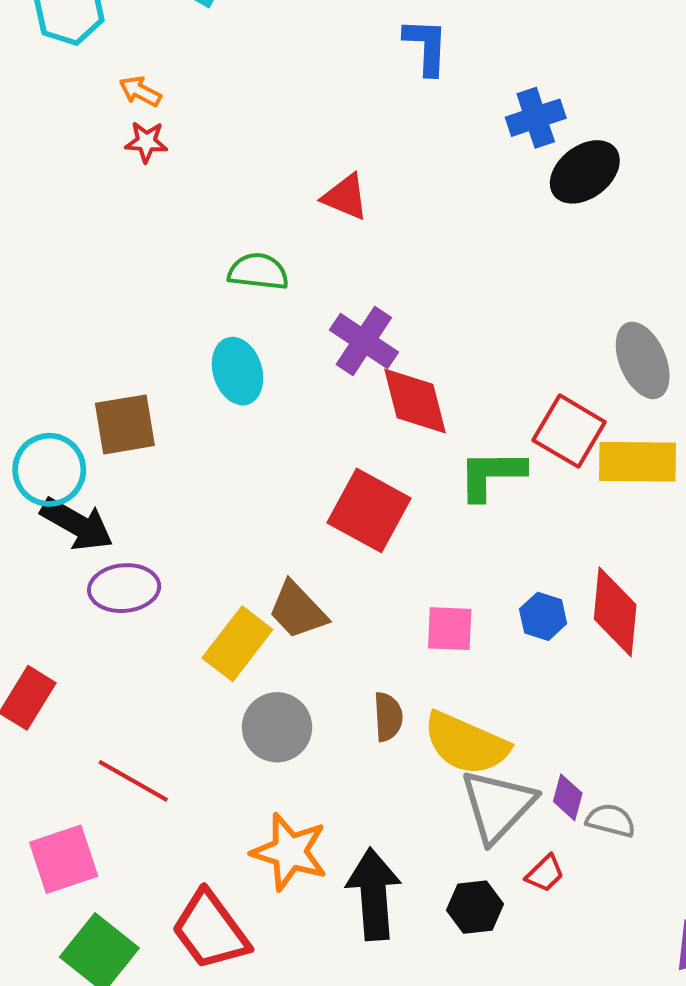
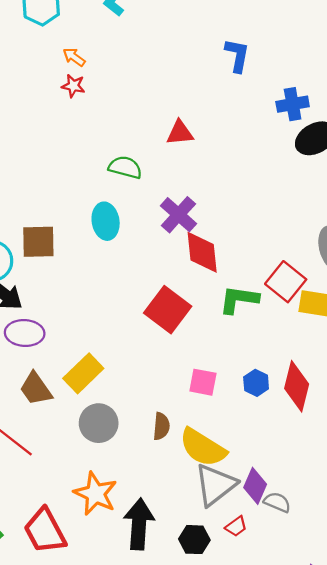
red triangle: (345, 197) -> (180, 133), turned -36
brown trapezoid: (298, 610) -> (36, 389), moved
purple diamond: (568, 797) -> (255, 486), size x1.4

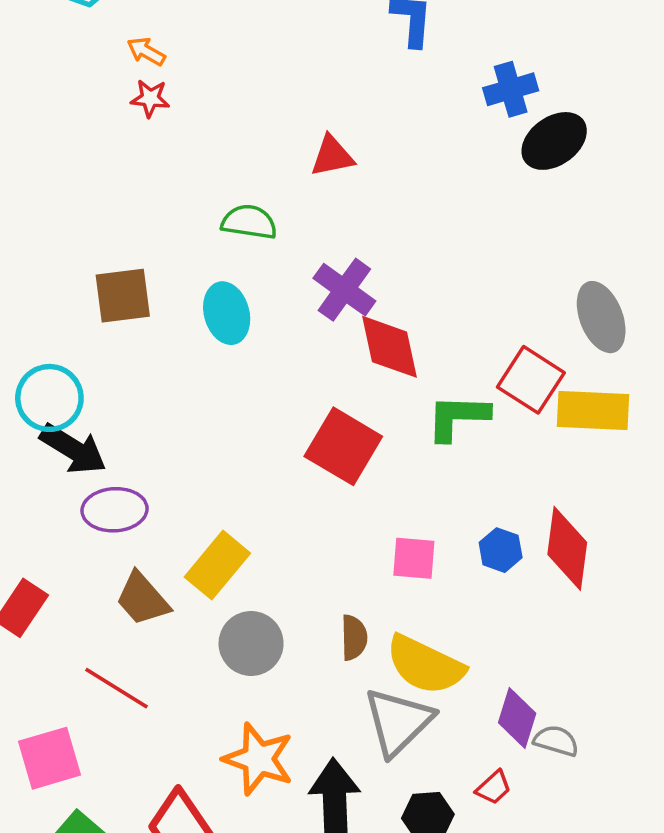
brown square: (38, 242) -> (123, 296), moved
gray triangle: (215, 485) -> (398, 722), moved

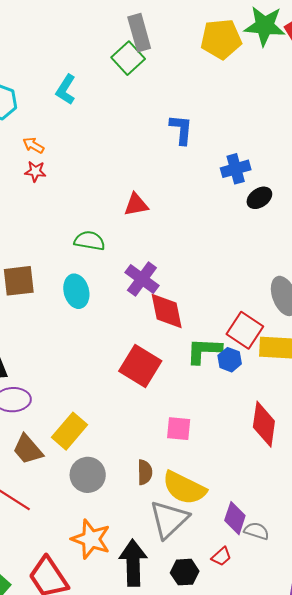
black ellipse: (554, 141) -> (259, 198), size x0.7
blue hexagon: (501, 550) -> (230, 360), moved

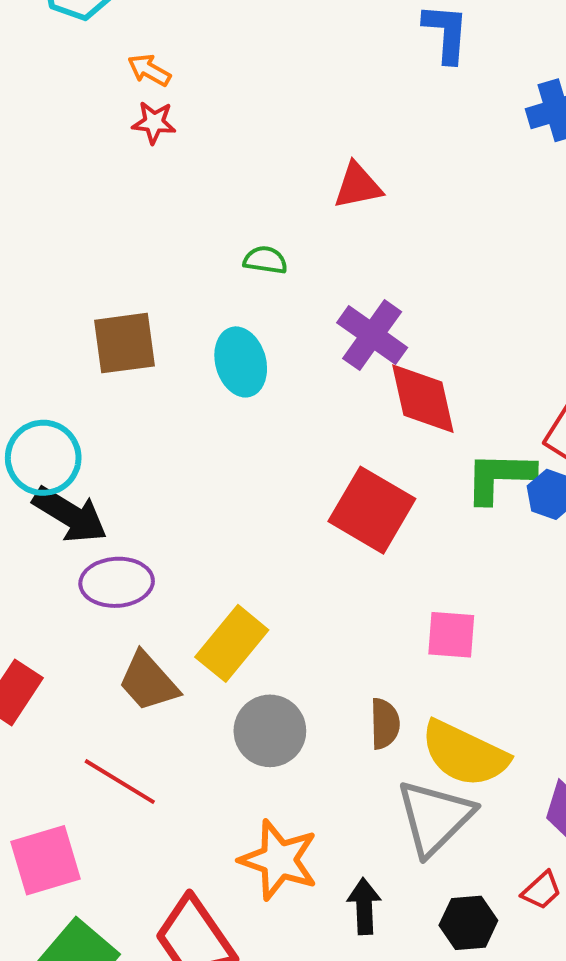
green semicircle: (89, 241) -> (265, 260), size x0.7
black arrow: (133, 563) -> (364, 906), size x0.6

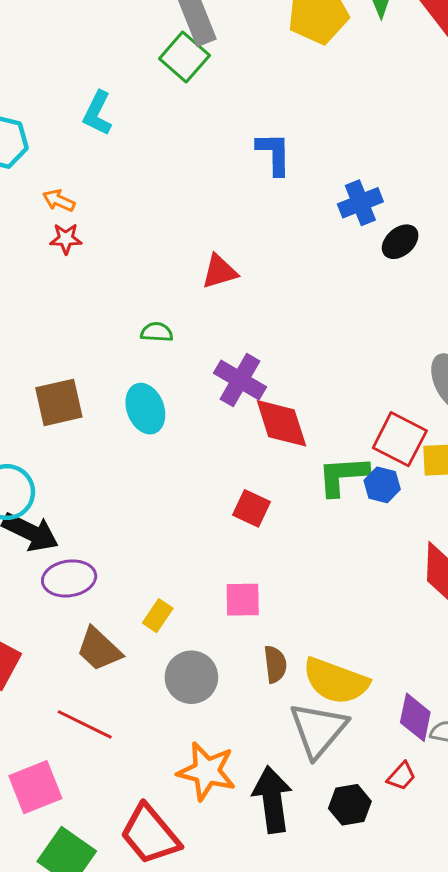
red square: (372, 510) -> (251, 508), size x0.6
pink square: (451, 635) -> (243, 600), moved
yellow rectangle: (232, 643) -> (158, 616), size x0.6
black arrow: (364, 906) -> (272, 800), size x1.6

